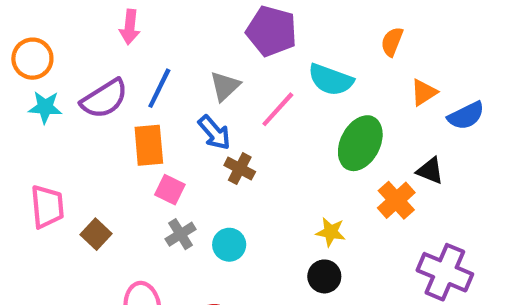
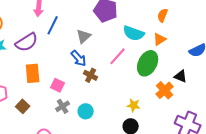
blue line: (159, 88) -> (53, 25), moved
orange triangle: (424, 92) -> (160, 39), moved
pink line: (278, 109) -> (118, 56), moved
orange rectangle: (149, 145) -> (33, 73), moved

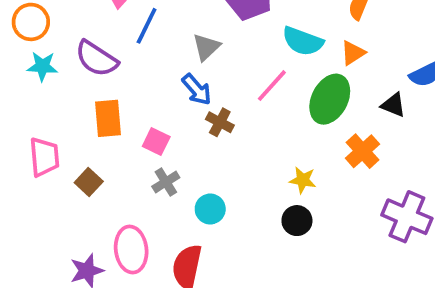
purple semicircle: (27, 42) -> (96, 59), turned 65
black triangle: (181, 76) -> (393, 105), moved
cyan circle: (86, 111) -> (210, 209), moved

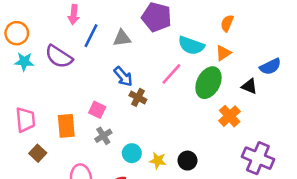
gray triangle: (206, 47) -> (122, 38), moved, turned 36
orange rectangle: (108, 118) -> (66, 126), moved
yellow star: (303, 180) -> (158, 161), moved
brown square: (89, 182) -> (38, 153), moved

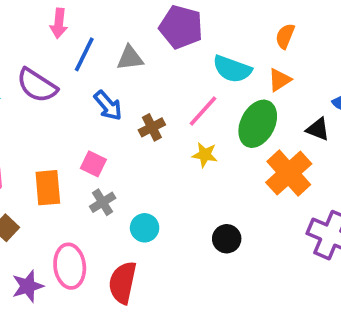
blue arrow: (123, 76) -> (108, 105), moved
brown cross: (138, 97) -> (152, 127), moved, turned 35
orange cross: (230, 116) -> (289, 173), size x1.4
yellow star: (158, 161) -> (205, 155), moved

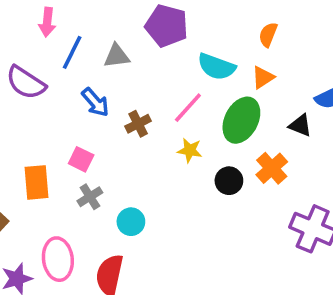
orange cross: (289, 173) -> (272, 168), size x0.7
black circle: (227, 239) -> (229, 181), moved

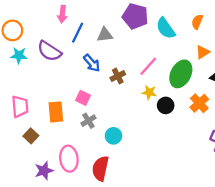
cyan semicircle: (216, 67) -> (166, 28), moved, turned 35
orange triangle: (263, 77) -> (203, 52), moved
black circle: (229, 181) -> (166, 105), moved

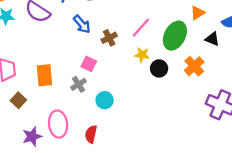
pink square: (83, 98) -> (89, 64), moved
red semicircle: (100, 168) -> (91, 134), size x0.7

